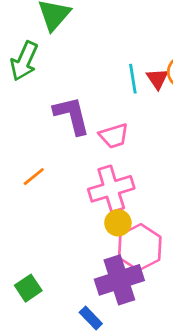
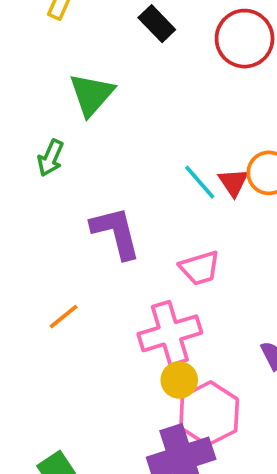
green arrow: (24, 61) -> (50, 158), size x0.7
cyan line: (133, 79) -> (200, 182), turned -32
pink trapezoid: (114, 136) -> (200, 268), moved

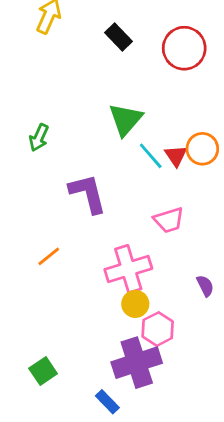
green triangle: (92, 95) -> (126, 119), moved
pink trapezoid: (200, 268) -> (169, 220), moved
pink hexagon: (209, 414) -> (158, 329), size x0.7

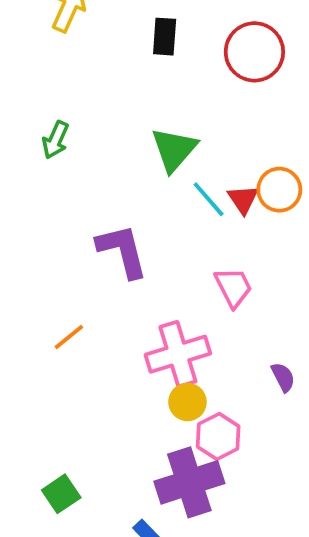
black rectangle: (119, 37) -> (165, 37), turned 48
green arrow: (39, 138) -> (55, 140), moved
pink trapezoid: (169, 220) -> (233, 287), turned -100

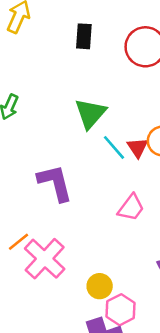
pink trapezoid: (233, 287) -> (131, 208), turned 64
pink cross: (178, 354) -> (45, 259), moved, turned -30

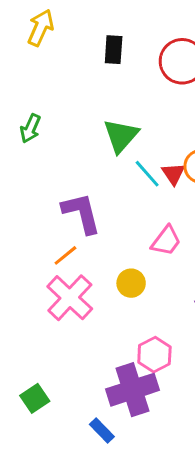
orange line: (18, 242) -> (65, 255), moved
yellow circle: (100, 286) -> (131, 283), moved

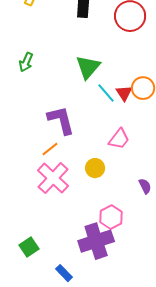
blue rectangle: (102, 431) -> (64, 273), moved

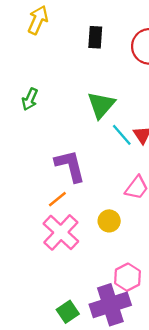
green square: (29, 247) -> (68, 312), moved

